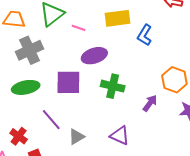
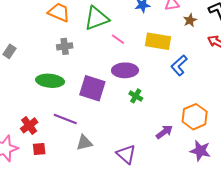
gray cross: (30, 50) -> (65, 46), size x0.6
green cross: (113, 86) -> (136, 96), moved, size x0.6
purple line: (51, 120) -> (65, 119), turned -45

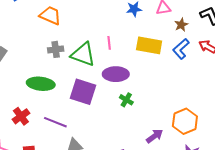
green triangle: (96, 18) -> (83, 54), moved, turned 40
pink line: (118, 39) -> (109, 43), turned 48
blue L-shape: (179, 65) -> (181, 49), moved
red cross: (29, 125) -> (21, 116), moved

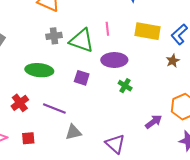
brown star: (181, 25) -> (173, 61), moved
purple square: (83, 92) -> (82, 78), size x0.6

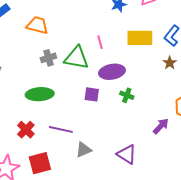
purple square: (82, 78) -> (92, 94), moved
red square: (28, 138) -> (40, 163), size x1.6

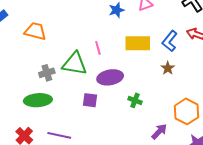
gray cross: (48, 58) -> (47, 73), moved
green cross: (127, 95) -> (135, 100), moved

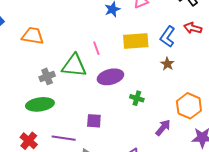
purple square: (90, 100) -> (94, 121), moved

